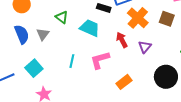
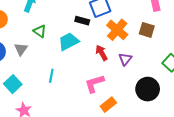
cyan trapezoid: (90, 28) -> (69, 42), turned -50
pink L-shape: (100, 60) -> (94, 84), moved
orange rectangle: (124, 82) -> (108, 105), moved

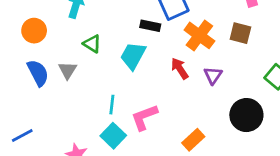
cyan trapezoid: (69, 42) -> (133, 56), turned -30
cyan square: (13, 84) -> (113, 136), moved
pink L-shape: (94, 84) -> (144, 117), moved

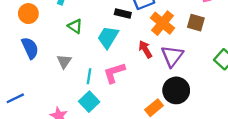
gray triangle: (68, 70) -> (64, 61), moved
purple triangle: (213, 75) -> (172, 56), size x1.5
black circle: (246, 115) -> (176, 90), moved
pink L-shape: (144, 117) -> (114, 73), moved

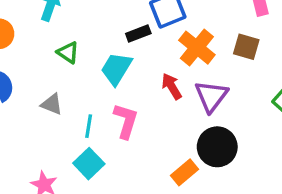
black rectangle: (123, 14) -> (138, 34), turned -35
gray triangle: (64, 61) -> (52, 104), turned -42
pink L-shape: (114, 73) -> (126, 121), turned 125

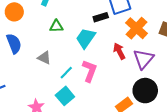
green triangle: (68, 52) -> (56, 26), turned -40
cyan line: (89, 126) -> (66, 73), turned 32

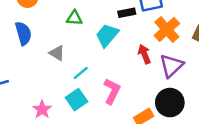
pink L-shape: (90, 71) -> (112, 91), moved

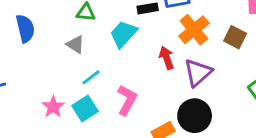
gray triangle: (57, 53) -> (75, 44), moved
pink star: (42, 109) -> (53, 107), moved

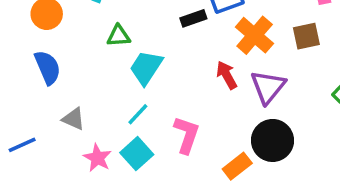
cyan trapezoid: (123, 34) -> (146, 68), moved
brown square: (235, 37) -> (306, 36), turned -30
gray triangle: (75, 44) -> (74, 119), moved

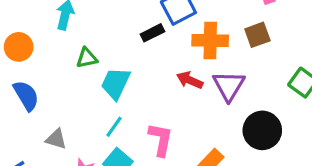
orange cross: (255, 35) -> (210, 41), turned -32
red arrow: (227, 75) -> (190, 80), turned -30
black circle: (272, 140) -> (262, 130), moved

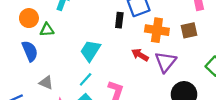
black rectangle: (153, 33) -> (119, 20), turned -64
green triangle: (87, 58) -> (47, 30), moved

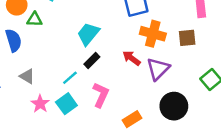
black rectangle: (119, 20) -> (92, 61), moved, turned 32
cyan trapezoid: (90, 51) -> (88, 34), moved

